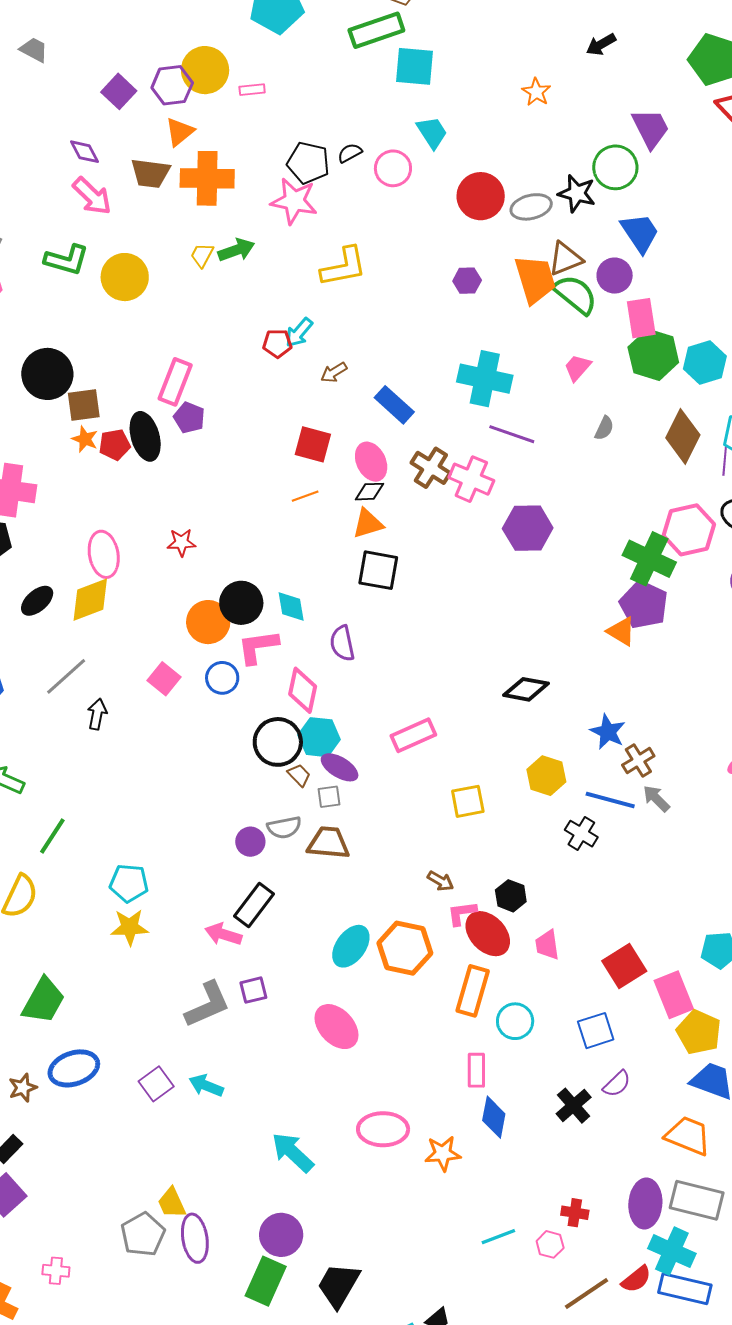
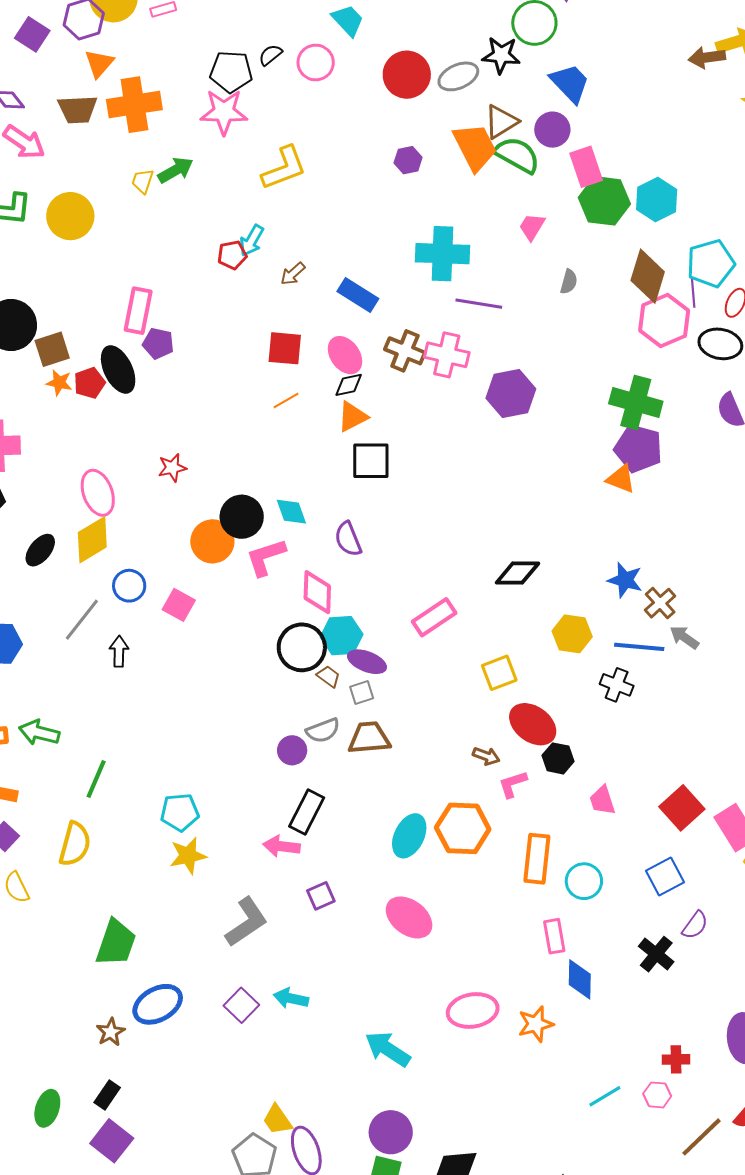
pink hexagon: (689, 530) -> (664, 320), moved
blue circle: (222, 678) -> (129, 586), moved
black diamond: (526, 689) -> (517, 573), moved
red ellipse: (488, 934) -> (533, 724), moved
gray L-shape: (207, 1005) -> (246, 922), moved

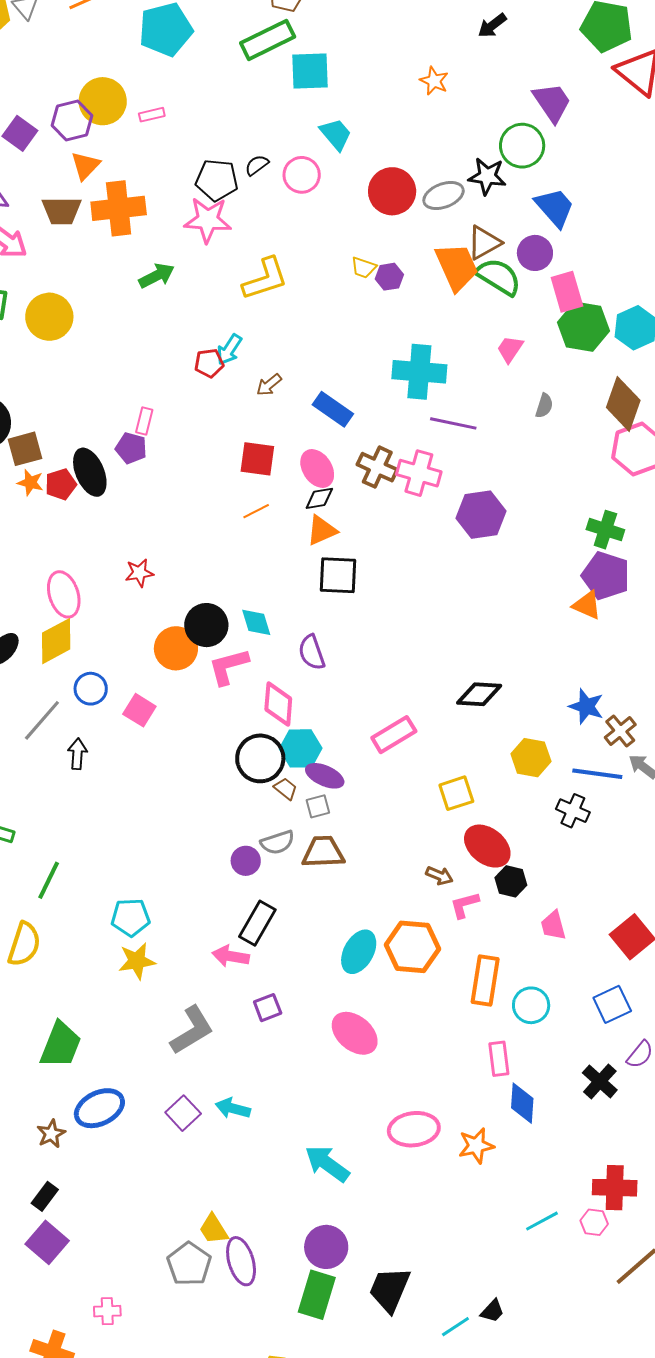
yellow trapezoid: (143, 181) -> (364, 268), moved, turned -92
pink rectangle: (138, 311) -> (144, 421), moved, size x0.6
green cross: (636, 402) -> (605, 530), size x0.7
red cross: (676, 1059) -> (615, 1188), size x1.6

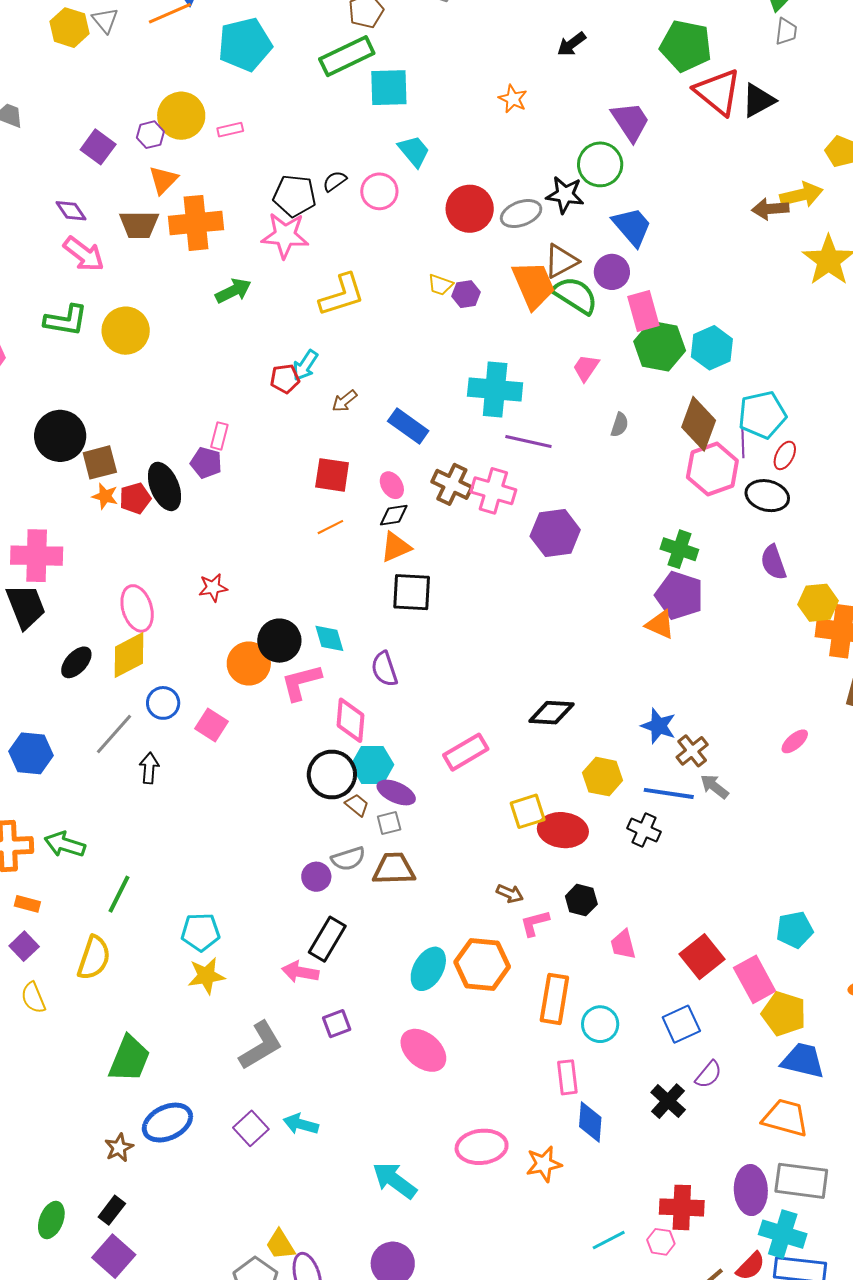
purple hexagon: (72, 121) -> (150, 135), size x0.7
pink ellipse: (317, 469) -> (392, 485), size x0.7
red ellipse: (487, 846) -> (563, 830), moved, turned -33

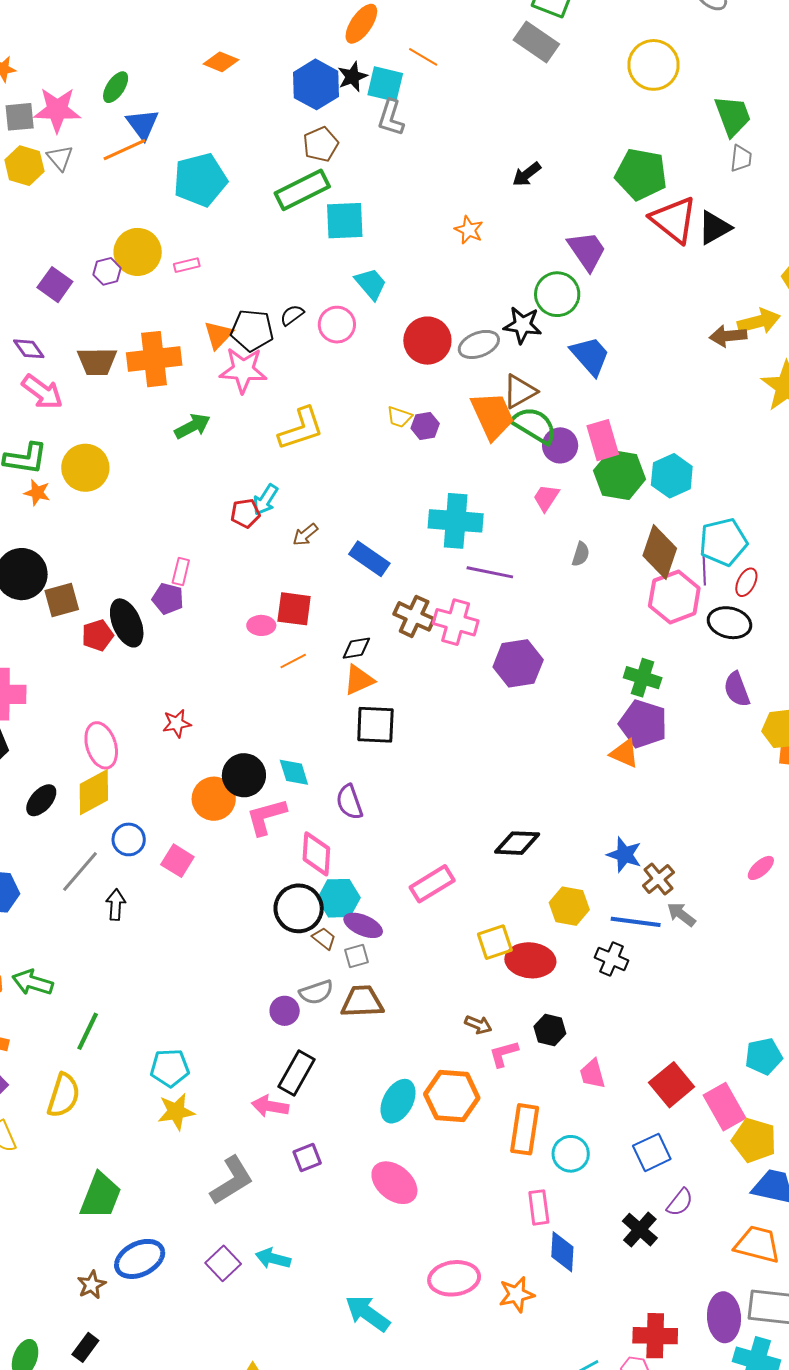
orange triangle: (163, 180) -> (218, 335), moved
purple circle: (612, 272) -> (560, 445), moved
pink ellipse: (392, 485) -> (261, 625), moved, turned -56
orange star: (105, 496) -> (37, 493), moved

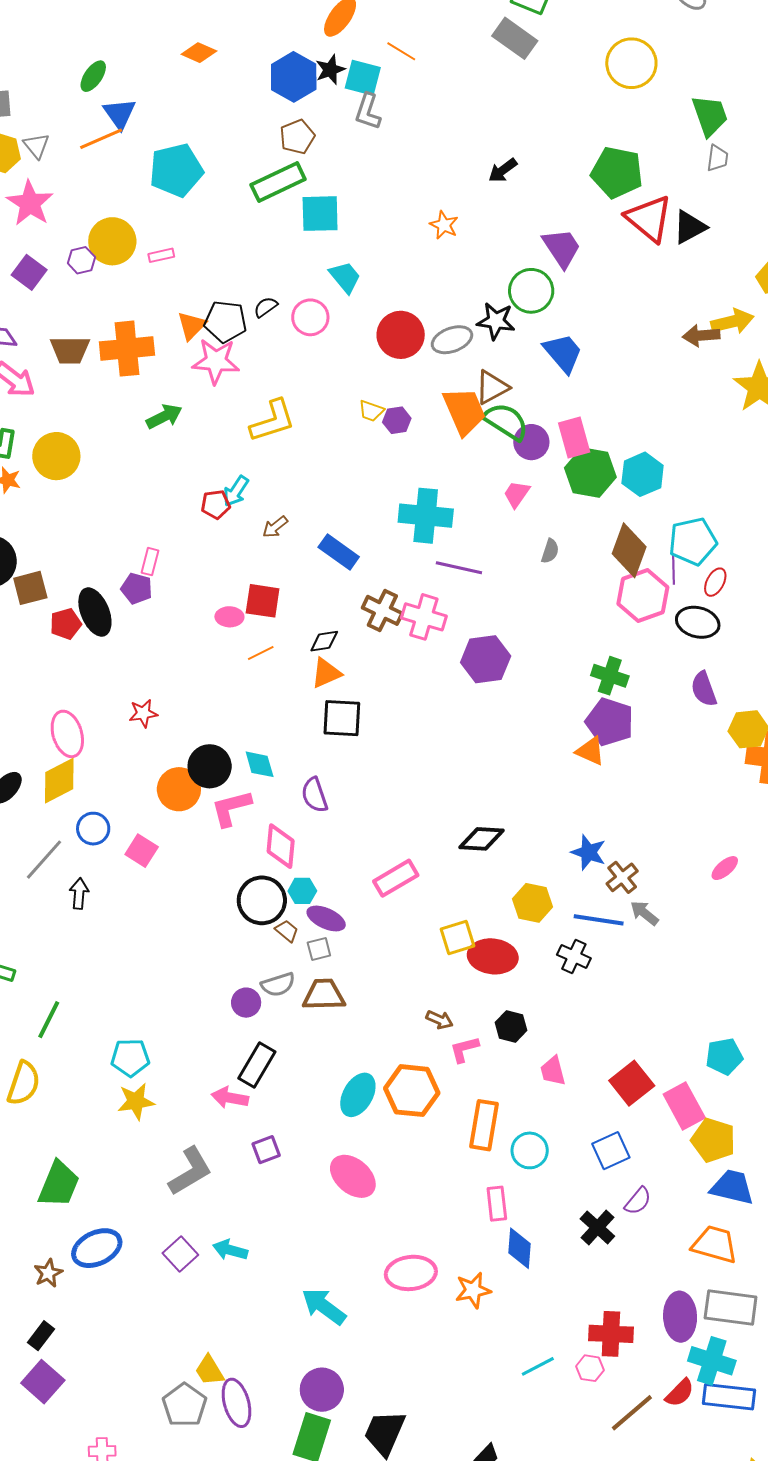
pink star: (57, 110) -> (30, 203), moved, turned 30
cyan hexagon: (339, 898) -> (302, 891), size x0.7

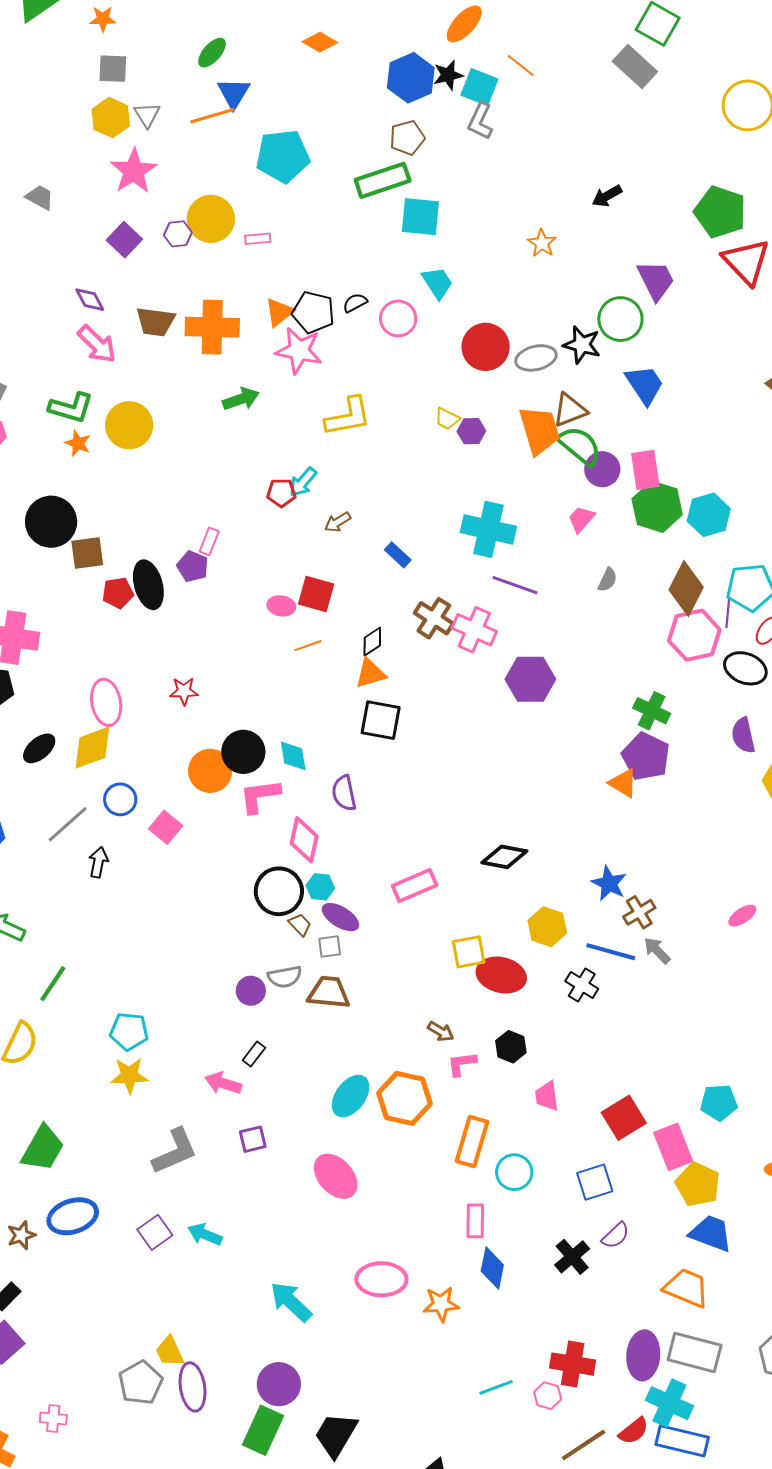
blue rectangle: (339, 552) -> (398, 555), size x0.7
black diamond: (324, 641) -> (372, 642), turned -32
black rectangle: (257, 1065) -> (254, 1054), size x0.6

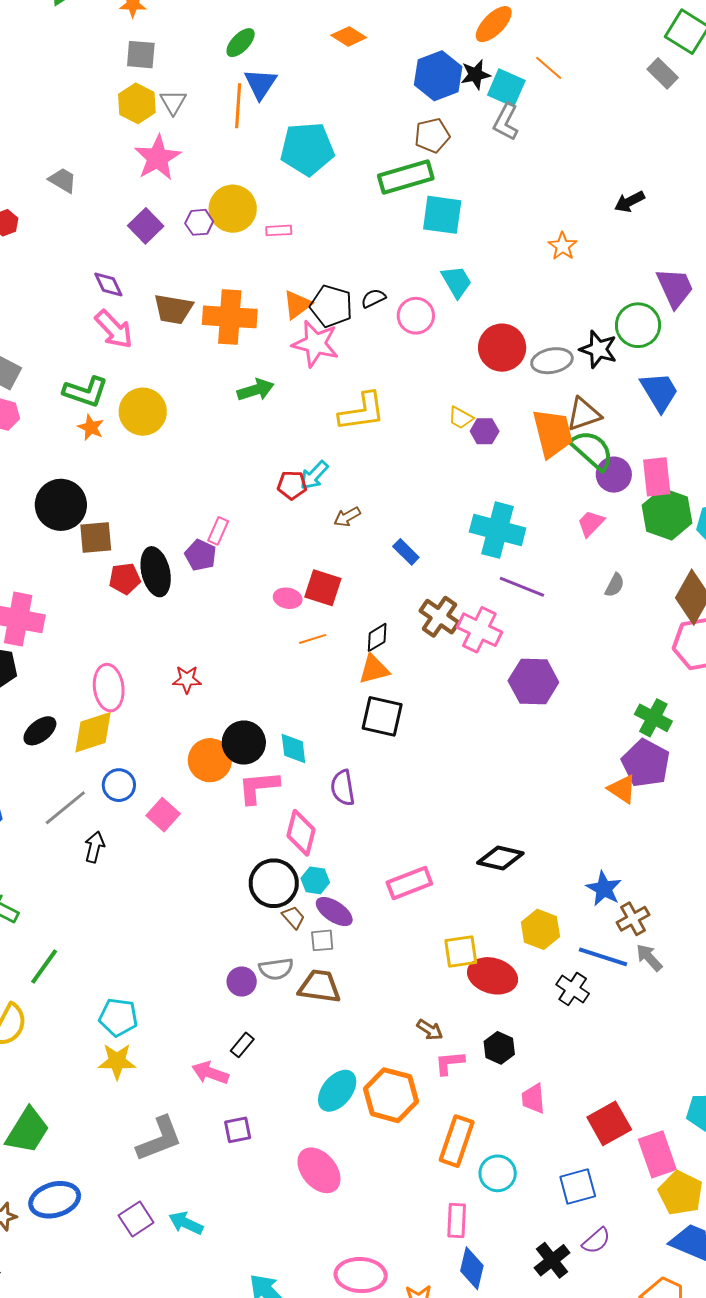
gray rectangle: (635, 66) -> (663, 73), size x0.7
orange line: (212, 116) -> (238, 106), turned -72

